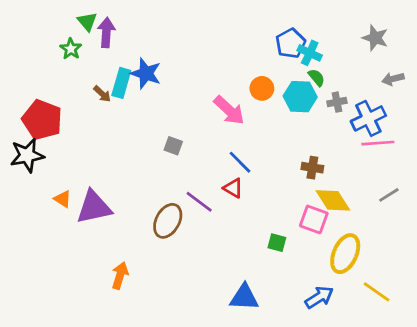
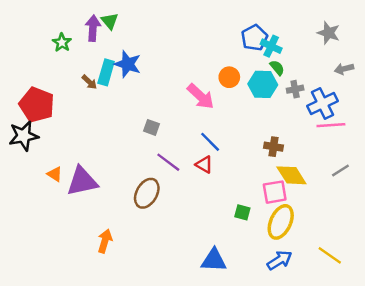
green triangle: (87, 22) -> (110, 21), moved
purple line: (199, 202) -> (168, 162), moved
pink square: (314, 219) -> (275, 192), turned -30
yellow ellipse: (345, 254) -> (281, 222), moved

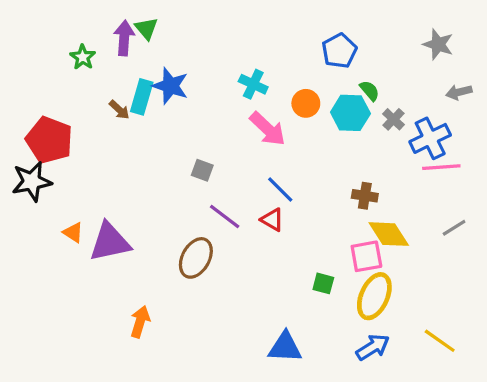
cyan cross: (271, 46) -> (253, 84), moved
gray cross: (295, 89) -> (393, 119), turned -35

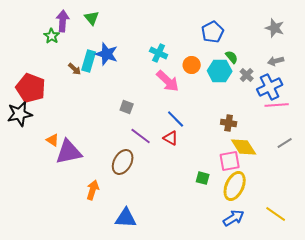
purple arrow: (124, 38) -> (63, 21), moved
gray arrow: (459, 92) -> (276, 61), moved
orange triangle: (73, 232) -> (53, 140), moved
orange arrow: (140, 322) -> (93, 190), moved
blue triangle: (285, 347) -> (126, 218), moved

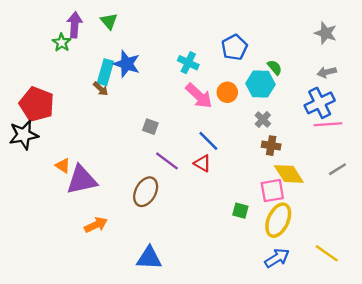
blue pentagon: (213, 32) -> (234, 47), moved
orange circle: (192, 65) -> (227, 92), moved
brown arrow: (75, 69) -> (101, 89), moved
gray cross: (247, 75) -> (263, 120), moved
orange arrow: (93, 190) -> (96, 225), moved, turned 48

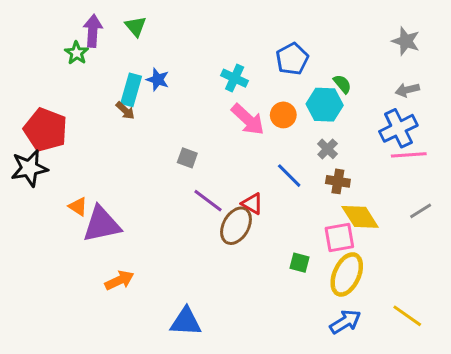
blue star: (127, 64) -> (158, 80), size x0.7
blue line: (208, 141) -> (289, 176), moved
brown ellipse: (146, 192) -> (236, 226), moved

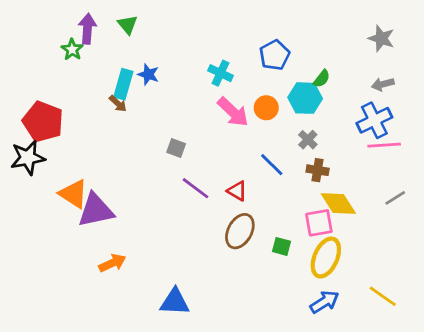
green semicircle: (342, 84) -> (322, 79), turned 78
orange triangle: (78, 207) -> (73, 194), size x1.6
brown ellipse: (236, 226) -> (240, 231), moved

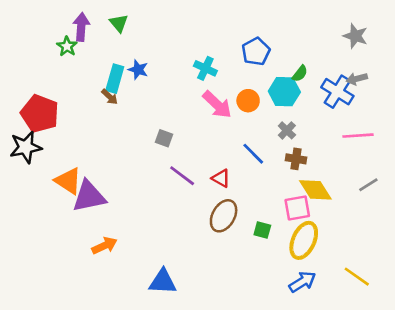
blue cross: (374, 120) -> (337, 92), moved, turned -32

